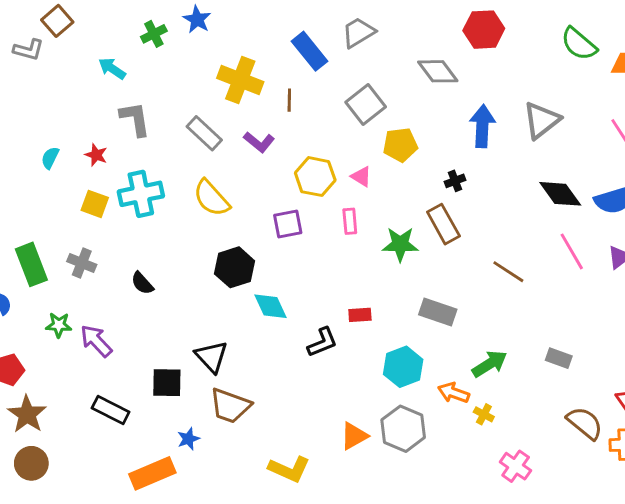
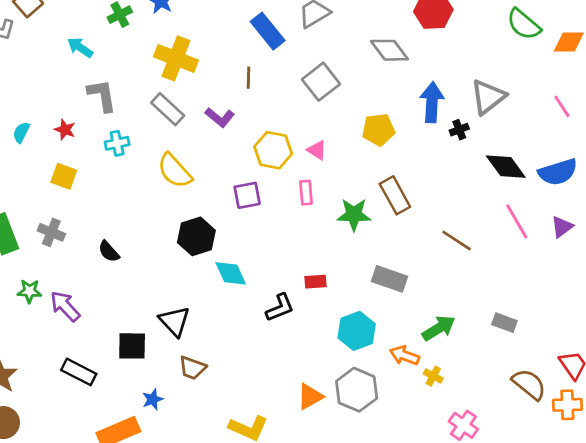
yellow cross: (240, 80) -> (176, 58), moved
yellow pentagon: (400, 145) -> (379, 130), moved
black cross: (455, 181) -> (459, 130), moved
cyan cross: (141, 194) -> (117, 143), moved, size x0.6
brown trapezoid: (230, 406) -> (192, 368), size x0.7

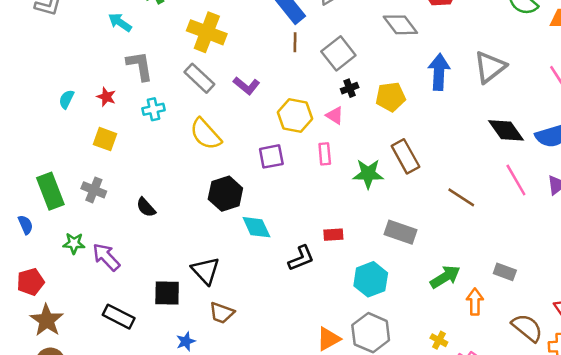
brown line: (248, 78) -> (295, 42), moved
black cross: (459, 130) -> (350, 88), moved
orange arrow: (405, 356) -> (475, 302), moved, turned 70
yellow cross: (433, 376) -> (439, 340), moved

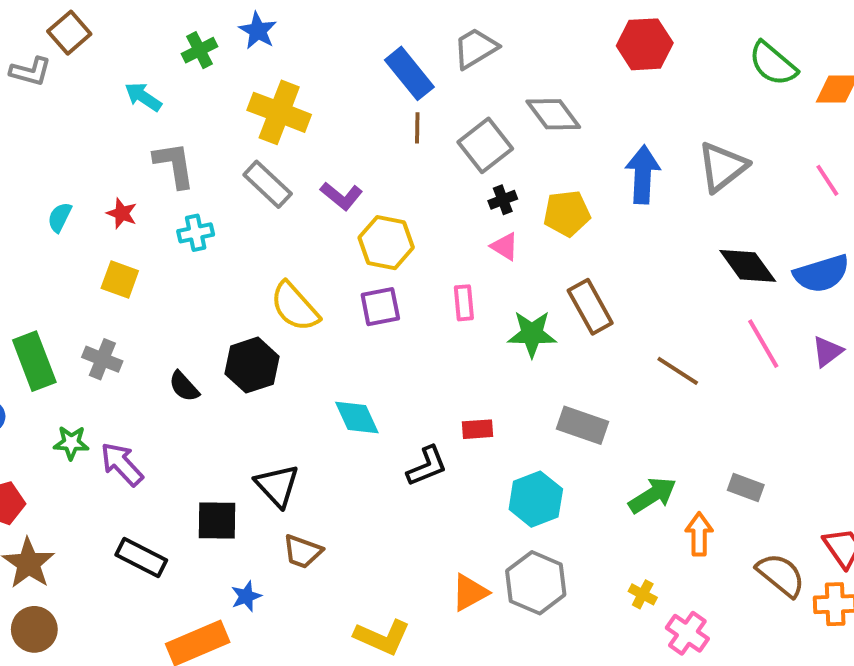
gray diamond: (400, 25) -> (553, 114), moved
yellow hexagon: (295, 115) -> (386, 243), moved
pink triangle: (335, 115) -> (505, 246), moved
yellow semicircle: (206, 134) -> (295, 307), moved
black hexagon: (225, 194) -> (252, 365), moved

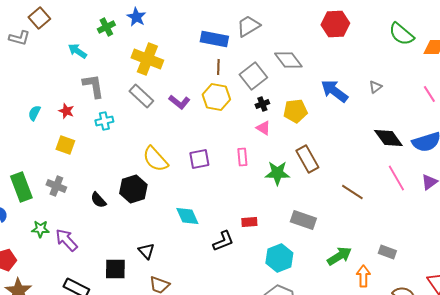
blue rectangle: (409, 73) -> (214, 39), turned -40
gray triangle: (722, 167) -> (375, 87), size x0.5
blue arrow: (643, 175) -> (334, 91), turned -56
yellow hexagon: (386, 243) -> (216, 97), moved
black triangle: (277, 486) -> (146, 251), size x0.7

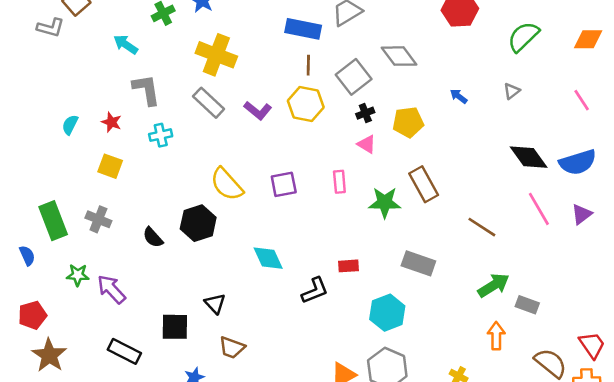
green semicircle: (401, 34) -> (523, 37), moved, turned 96
blue arrow: (334, 91) -> (459, 96), size x0.5
green arrow: (339, 256) -> (494, 285), moved

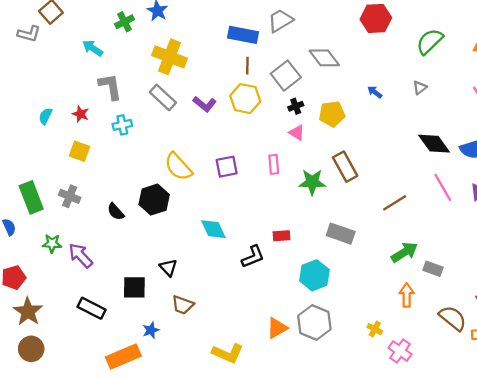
brown line: (482, 227) -> (395, 203), turned -65

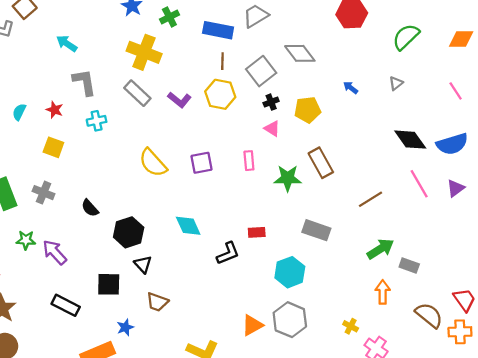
green cross: (124, 22) -> (169, 17), moved
black hexagon: (154, 200) -> (129, 232), moved

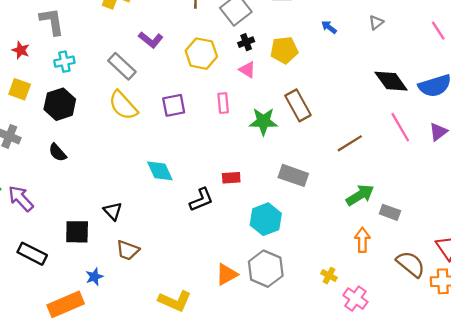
gray rectangle: (137, 93) -> (122, 66), moved
yellow hexagon: (220, 94) -> (201, 54), moved
black hexagon: (129, 232) -> (60, 104), moved

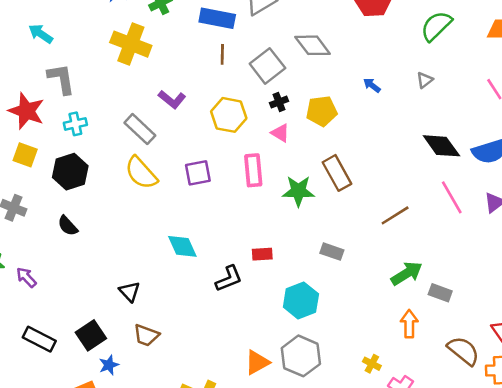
red star: (21, 50) -> (26, 111), size x1.8
pink rectangle: (223, 103) -> (253, 170), size x1.4
gray rectangle: (293, 175) -> (332, 252), size x0.7
purple arrow: (21, 199) -> (26, 277), size x0.7
black square: (77, 232) -> (91, 335), moved, turned -35

